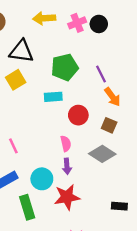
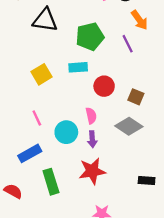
yellow square: (16, 80) -> (42, 74), moved
orange arrow: (112, 97) -> (139, 20), moved
cyan circle: (42, 179) -> (66, 132), moved

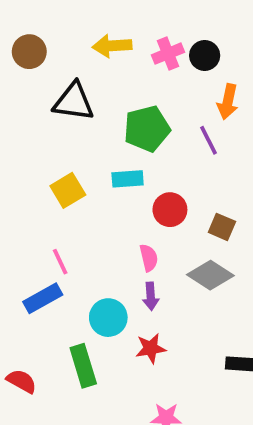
orange arrow: (139, 20) -> (228, 102), turned 48
cyan circle: (66, 132) -> (108, 318), moved
blue rectangle: (30, 153) -> (43, 298), moved
red star: (92, 171) -> (151, 348), size x0.7

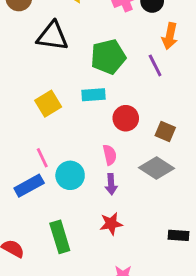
cyan circle: (108, 318) -> (70, 175), moved

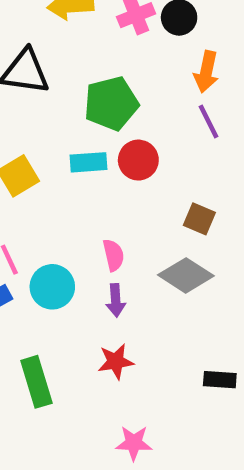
purple line: (155, 65) -> (208, 122), moved
red circle: (126, 118) -> (138, 160), moved

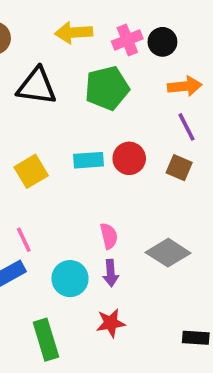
orange arrow: (206, 72) -> (185, 86), turned -108
green pentagon: (111, 103) -> (107, 88), moved
brown square: (199, 219) -> (179, 168), moved
cyan circle: (52, 287) -> (70, 279), moved

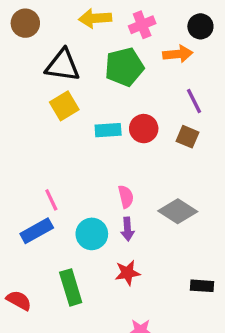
black circle: (162, 42) -> (200, 26), moved
orange arrow: (185, 86) -> (178, 54), moved
yellow square: (31, 171) -> (64, 106), moved

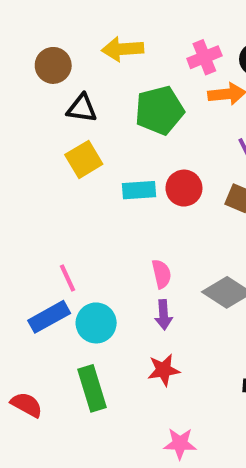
brown circle: (25, 23) -> (53, 65), moved
pink cross: (142, 25) -> (204, 57), moved
black triangle: (63, 65) -> (82, 108), size x0.7
cyan circle: (92, 234) -> (96, 323), moved

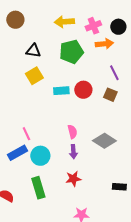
yellow arrow: (123, 49) -> (64, 22), moved
brown circle: (53, 65) -> (15, 20), moved

